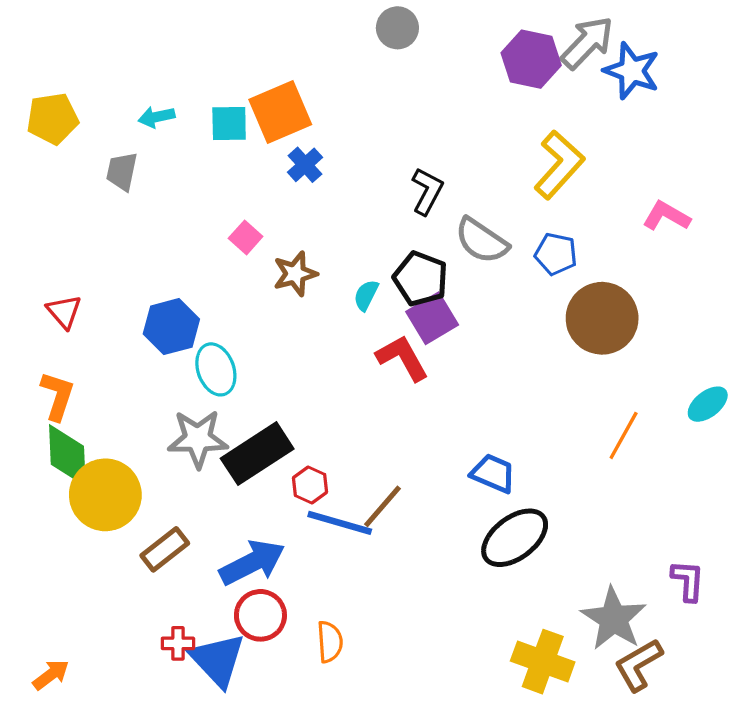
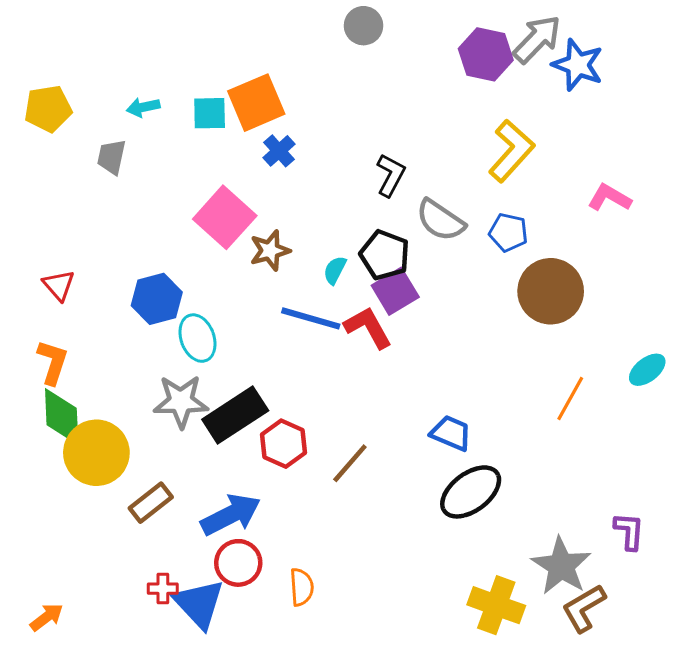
pink square: (246, 237) -> (225, 217), size x2.0
red hexagon: (310, 485) -> (284, 444), size x1.4
blue line: (340, 523) -> (311, 318), moved

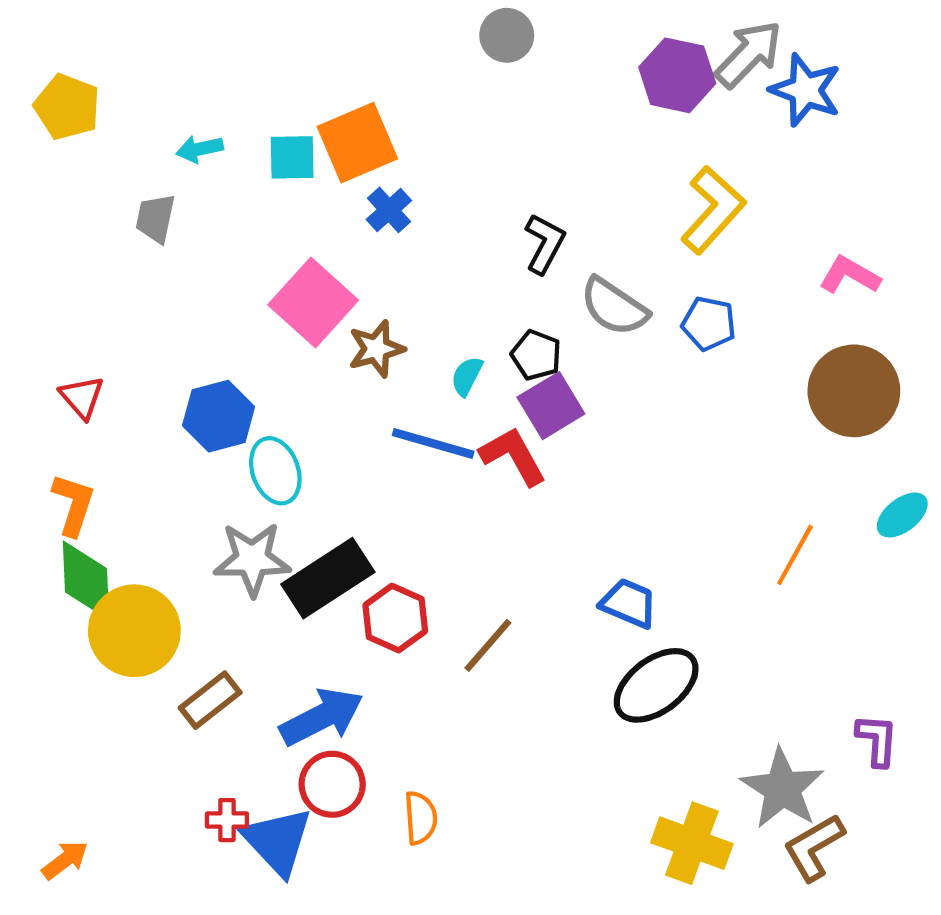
yellow pentagon: (48, 109) -> (67, 107), moved, turned 30
black pentagon: (385, 255) -> (536, 355), size x0.7
brown circle: (551, 291) -> (854, 391), moved

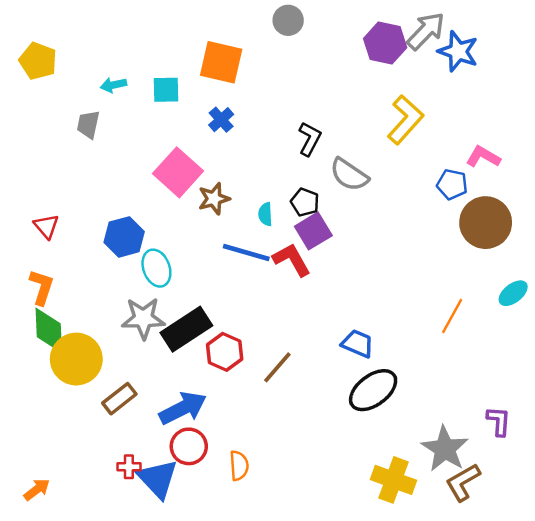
orange square: (357, 143) -> (221, 62), moved, turned 36
blue pentagon: (709, 324) -> (452, 184), moved
cyan semicircle: (467, 376) -> (265, 214), turned -30

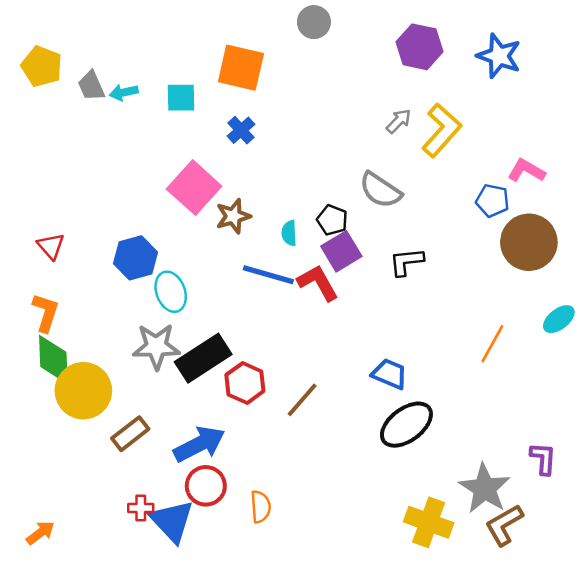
gray arrow: (426, 31) -> (399, 121), moved, size x0.6
gray trapezoid: (88, 124) -> (91, 86), moved, turned -36
black L-shape: (310, 139) -> (406, 262), moved, turned -124

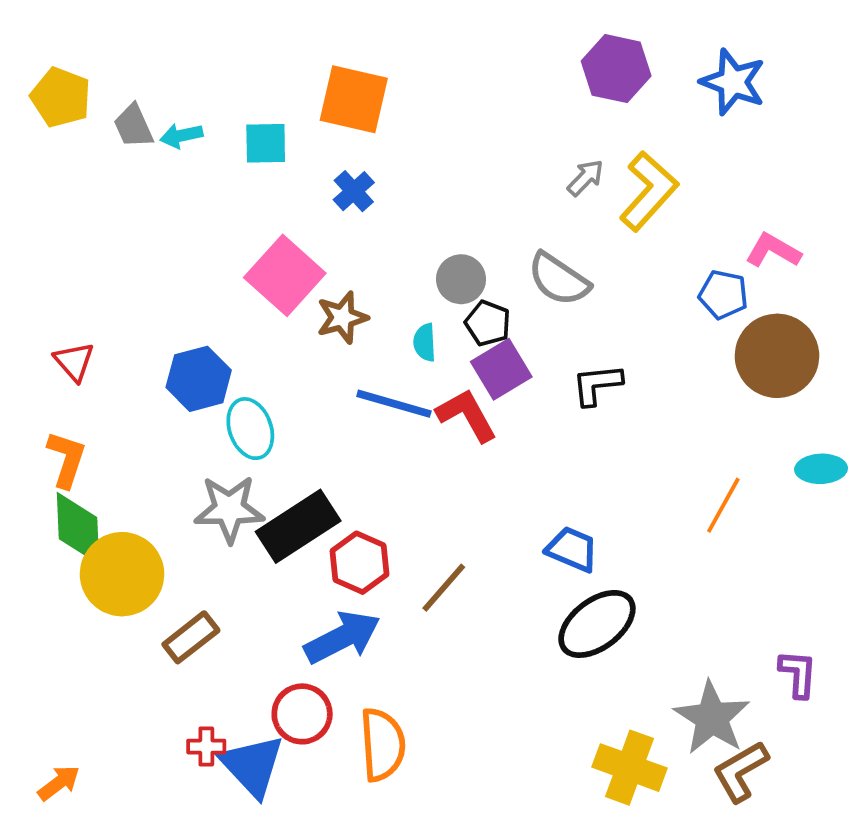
gray circle: (314, 22) -> (461, 279), moved
cyan ellipse: (559, 319) -> (821, 469), turned 36
blue arrow: (199, 444) -> (342, 637), moved
orange semicircle: (261, 507) -> (382, 745), size x1.5

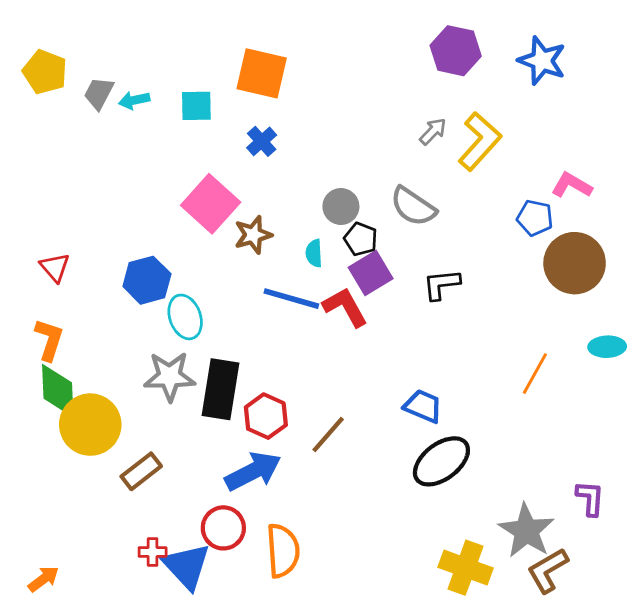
gray trapezoid: (134, 126) -> (99, 93), turned 52
black rectangle: (298, 526) -> (221, 389), turned -48

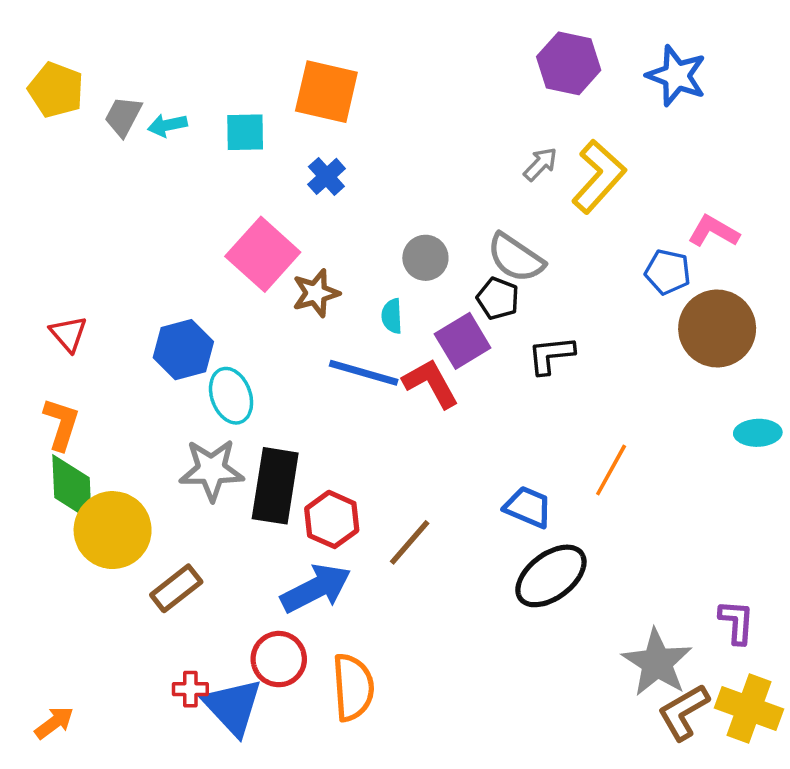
black pentagon: (361, 239) -> (498, 298), moved
orange line: (535, 374) -> (611, 470), moved
yellow cross: (466, 568) -> (749, 709), moved

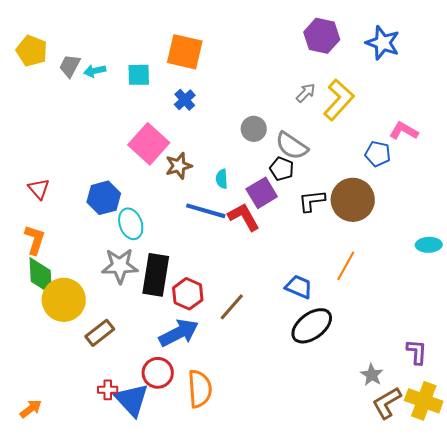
gray circle: (425, 258) -> (254, 129), moved
brown circle: (717, 328) -> (353, 200), moved
gray star: (657, 663) -> (372, 375), size x0.6

